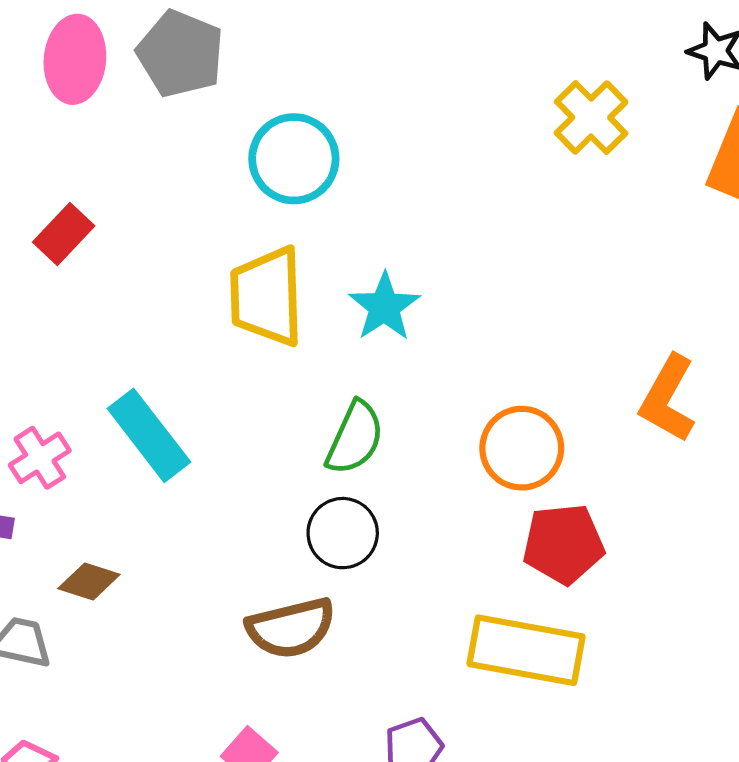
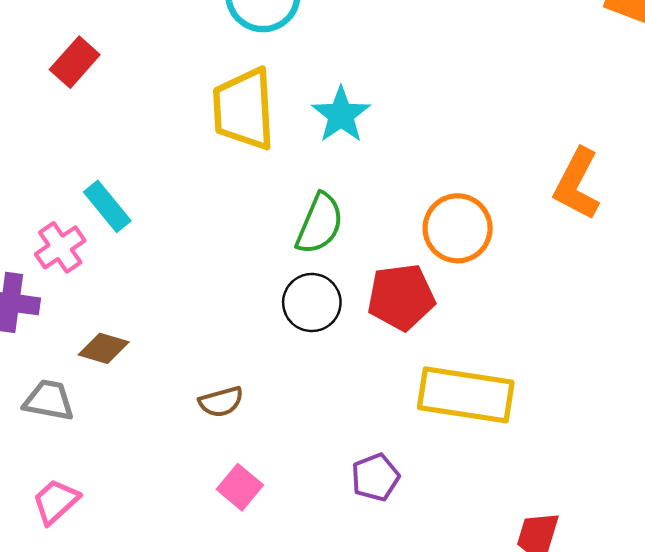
cyan rectangle: (149, 435) -> (107, 206), moved, size x0.7
red pentagon: (563, 544) -> (401, 297), moved
brown semicircle: (291, 628) -> (221, 402), moved, size x0.6

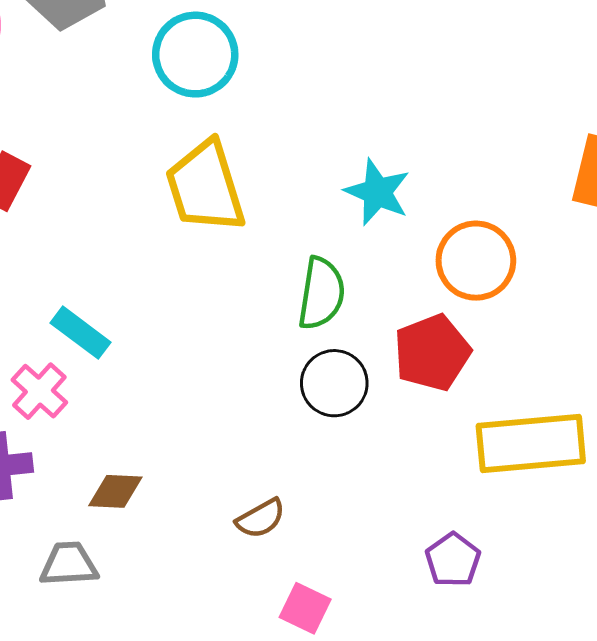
cyan star: (341, 115) -> (377, 192), moved

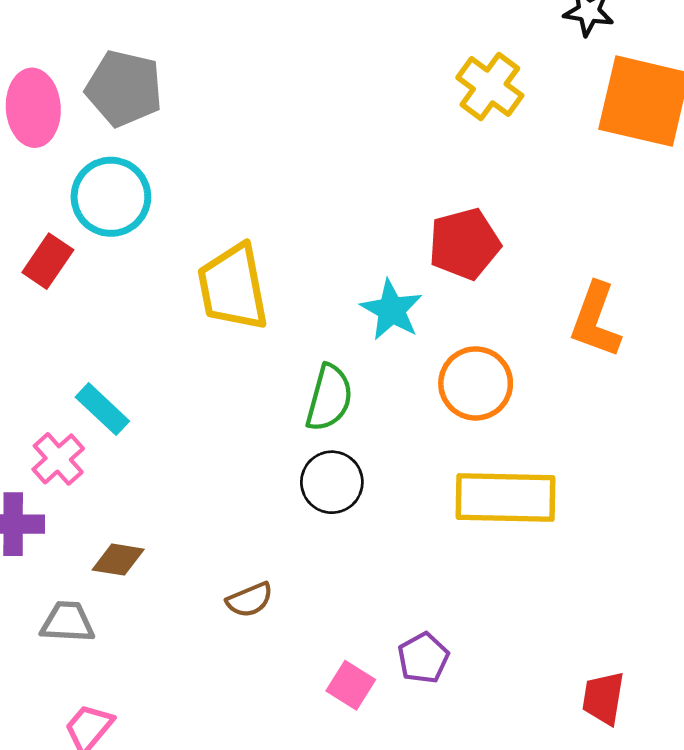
cyan circle: (195, 55) -> (111, 197), moved
red pentagon: (432, 353) -> (464, 244), moved
yellow rectangle: (531, 444) -> (506, 498), moved
pink square: (305, 608) -> (351, 685), moved

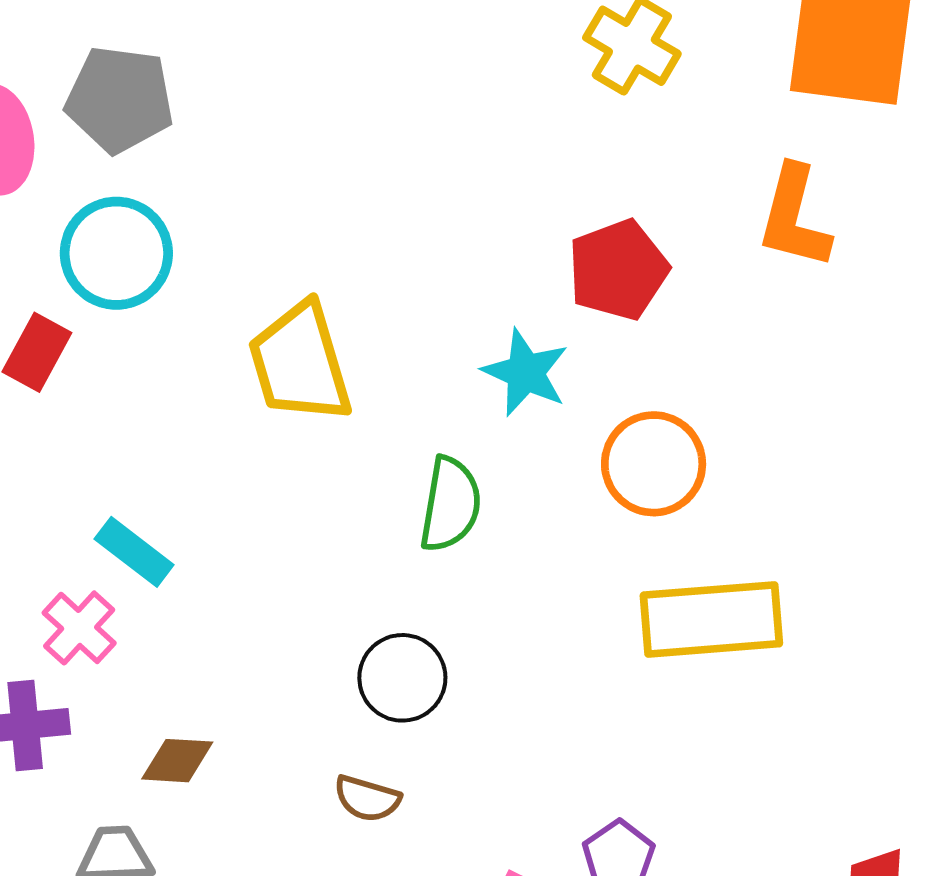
orange L-shape: (596, 320) -> (794, 217), moved
black circle: (332, 482) -> (402, 678), moved
brown semicircle: (250, 600) -> (367, 799), turned 45

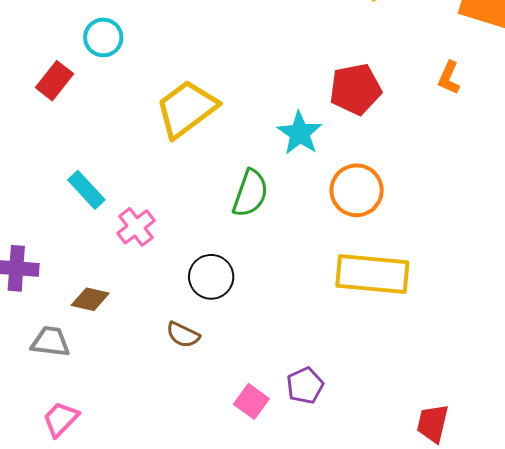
orange L-shape: (794, 217) -> (449, 78), size x0.6
cyan circle: (116, 253) -> (103, 37), size x0.7
yellow trapezoid: (300, 363) -> (187, 109), turned 60
pink cross: (79, 628) -> (136, 227), moved

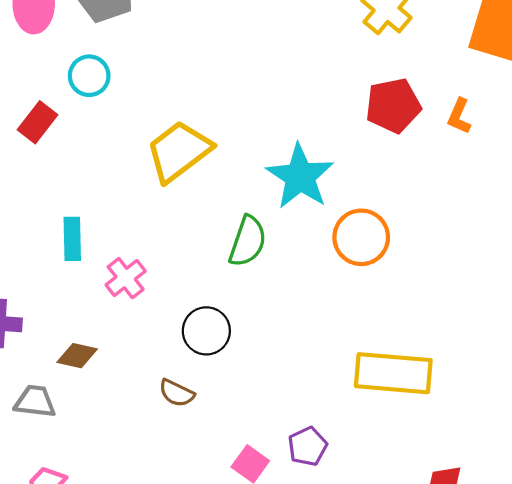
red pentagon: (355, 89) -> (393, 106), moved
cyan star: (300, 133) -> (300, 177), size x1.4
cyan rectangle: (86, 190) -> (72, 239), turned 42
yellow rectangle: (372, 274) -> (393, 373), moved

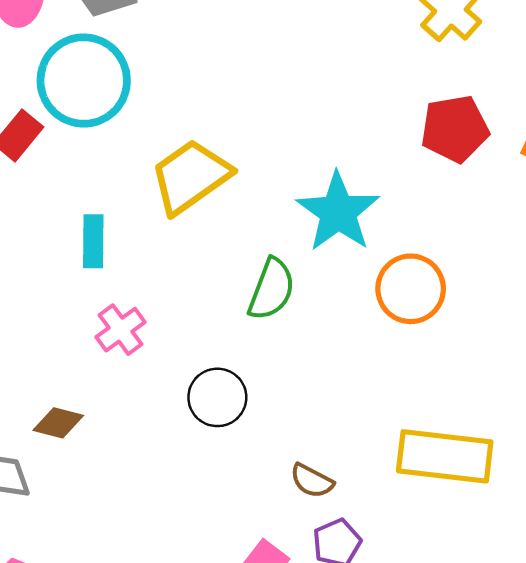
cyan circle: (89, 76) -> (84, 80), size x1.8
cyan rectangle: (72, 239) -> (93, 241), moved
brown semicircle: (177, 393) -> (312, 481), moved

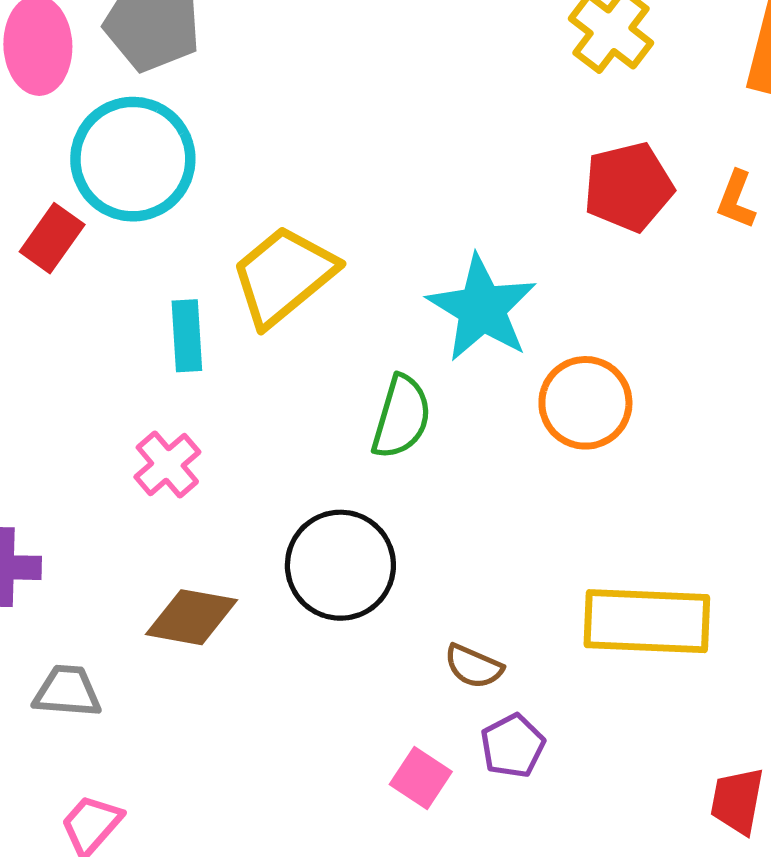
cyan rectangle: (93, 241) -> (187, 336), moved
pink cross: (121, 330) -> (167, 465), moved
black circle: (217, 397) -> (340, 565), size x1.4
brown diamond: (58, 423) -> (192, 617), moved, size x1.4

